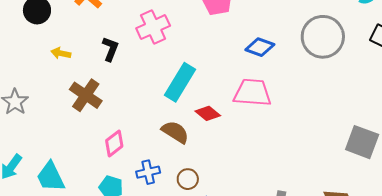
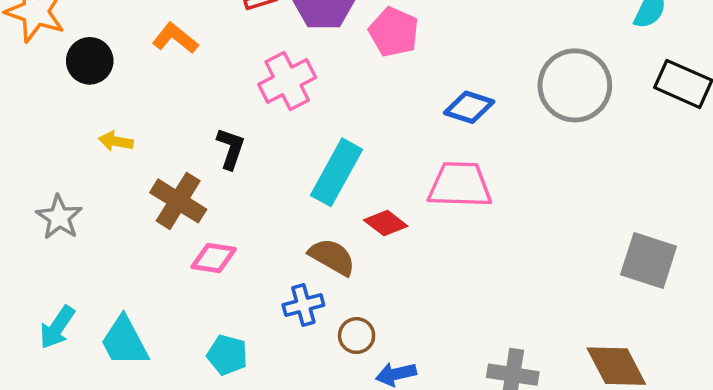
black L-shape: (110, 49) -> (231, 148), moved
yellow arrow: (61, 53) -> (116, 141), moved
pink diamond: (114, 143) -> (214, 258), moved, turned 48
blue cross: (148, 172) -> (303, 305), moved

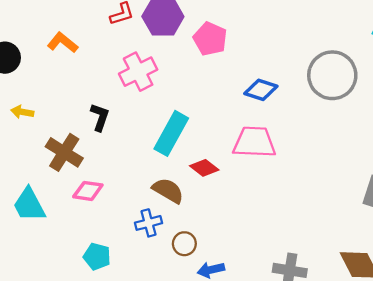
cyan trapezoid: (124, 341) -> (29, 205), moved

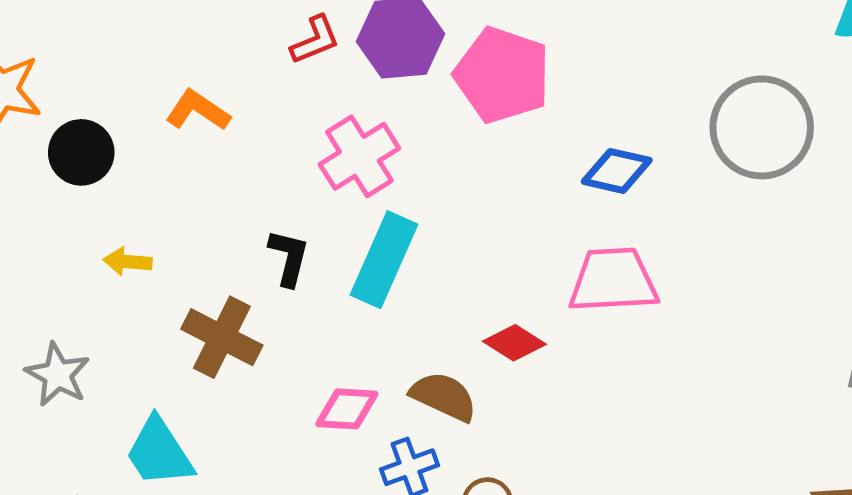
pink pentagon: (210, 39) -> (502, 75), size x1.4
cyan rectangle: (171, 133) -> (384, 260), moved
pink diamond: (88, 191) -> (347, 409), moved

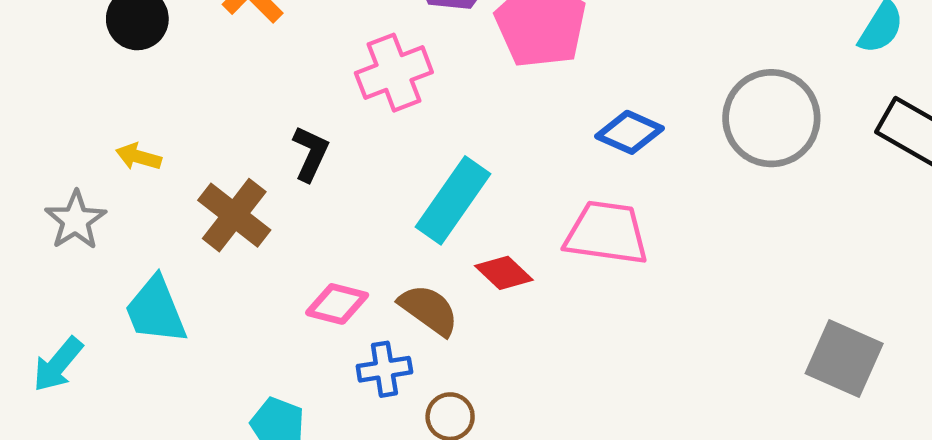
cyan rectangle: (384, 260) -> (453, 200), moved
yellow arrow: (128, 262) -> (139, 157), moved

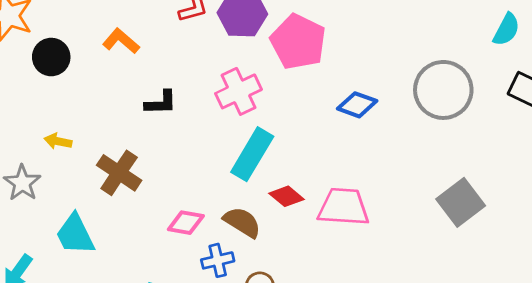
pink cross: (394, 73) -> (239, 91), moved
black L-shape: (311, 154) -> (161, 103), moved, turned 68
pink trapezoid: (606, 233) -> (343, 207), moved
gray square: (844, 358) -> (461, 202), moved, turned 33

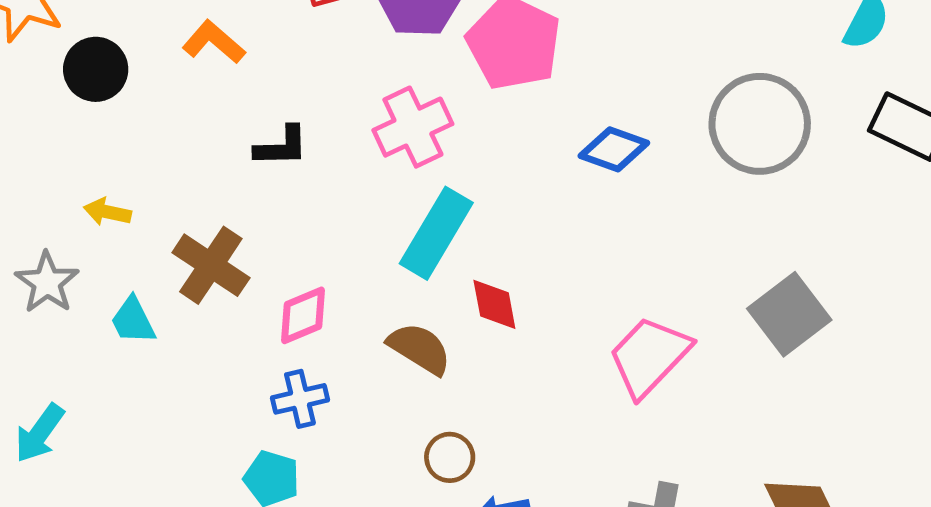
red diamond: (286, 196) -> (494, 304), turned 40
pink trapezoid: (343, 207) -> (649, 356), moved, turned -50
pink diamond: (186, 223) -> (303, 315), moved, turned -33
cyan trapezoid: (75, 234) -> (133, 321), moved, size x0.7
blue cross: (218, 260) -> (300, 399), moved

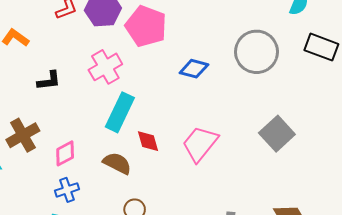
brown cross: (211, 265) -> (23, 135), turned 32
pink trapezoid: (649, 356) -> (200, 144), moved

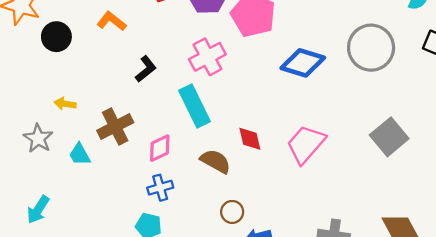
blue diamond: (194, 69) -> (303, 63), size x1.4
black L-shape: (49, 81) -> (146, 69), turned -35
cyan rectangle: (120, 112) -> (195, 106), moved, turned -54

